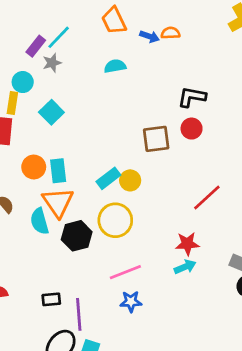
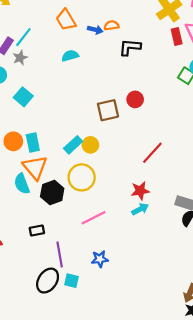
black L-shape: (192, 97) -> (130, 47), moved
black rectangle: (51, 299) -> (37, 231), moved
blue star: (131, 302) -> (100, 259), moved

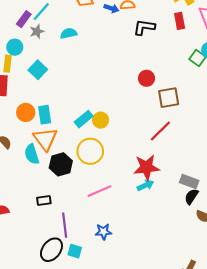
red rectangle: (177, 37) -> (180, 21), moved
cyan semicircle: (70, 56) -> (69, 33), moved
brown square: (108, 110) -> (169, 98), moved
red star: (140, 191) -> (147, 167), size x1.4

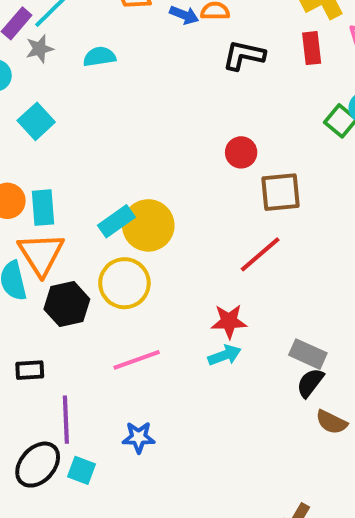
yellow circle: (101, 120) -> (148, 225), size x1.6
red star: (147, 167) -> (229, 321), size x0.7

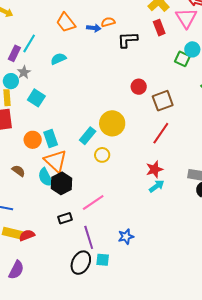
gray star: (40, 49) -> (24, 72), moved
yellow circle: (148, 225) -> (112, 123), moved
yellow circle: (124, 283) -> (102, 155), moved, size x0.6
black hexagon: (67, 304) -> (61, 183), moved
pink line: (137, 360) -> (93, 202), moved

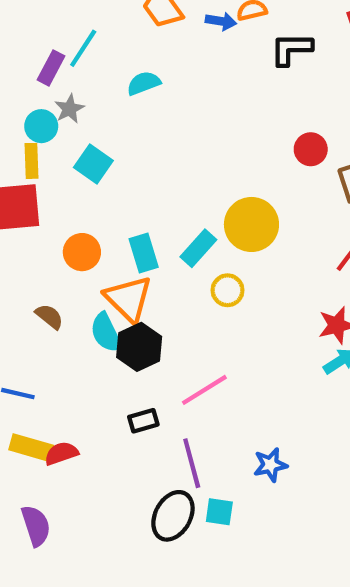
cyan rectangle: (51, 138) -> (144, 253), moved
purple semicircle: (16, 270) -> (36, 526), turned -48

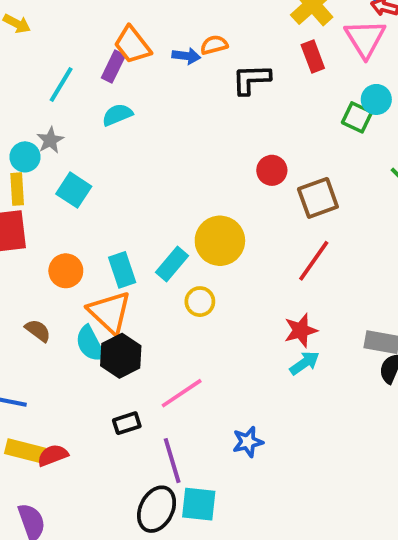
purple rectangle: (51, 68) -> (113, 67), moved
blue star: (270, 465) -> (248, 442), moved
cyan square: (219, 512) -> (199, 504), size x1.4

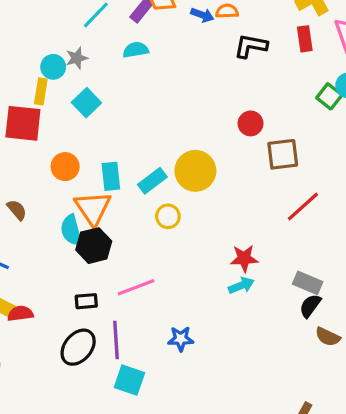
red line: (314, 261) -> (303, 207), moved
brown semicircle: (38, 331) -> (17, 210), moved
black ellipse: (157, 509) -> (78, 347), moved

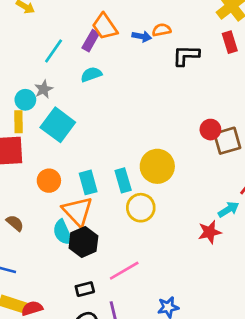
cyan square: (86, 103) -> (58, 125), size x1.4
red circle: (251, 123) -> (210, 130), moved
cyan rectangle: (152, 181) -> (123, 180), turned -60
yellow circle: (168, 216) -> (141, 208), size x1.4
cyan arrow: (241, 286) -> (229, 209), moved

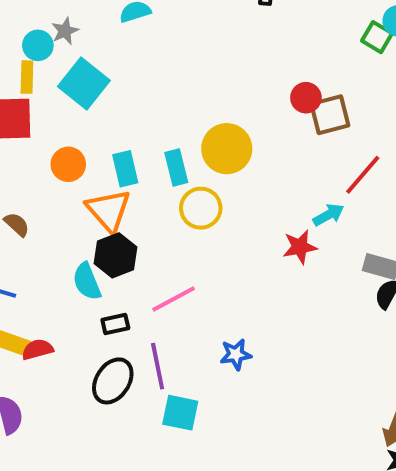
cyan semicircle: (63, 232) -> (87, 282), moved

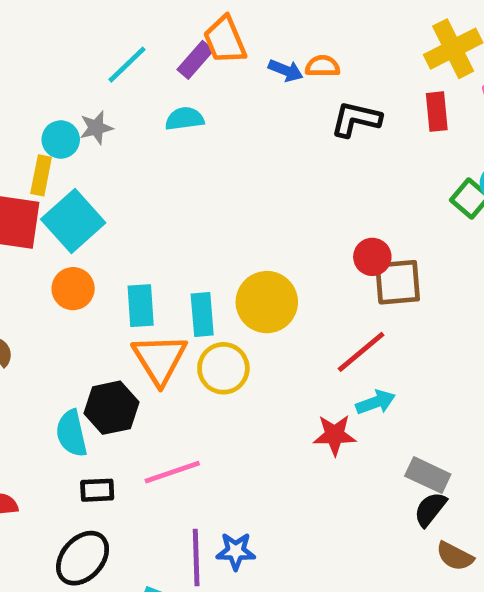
cyan square: (84, 83) -> (73, 221), moved
red line: (363, 175) -> (361, 352), moved
orange triangle: (109, 210) -> (160, 359), moved
purple line: (158, 366) -> (196, 558), moved

